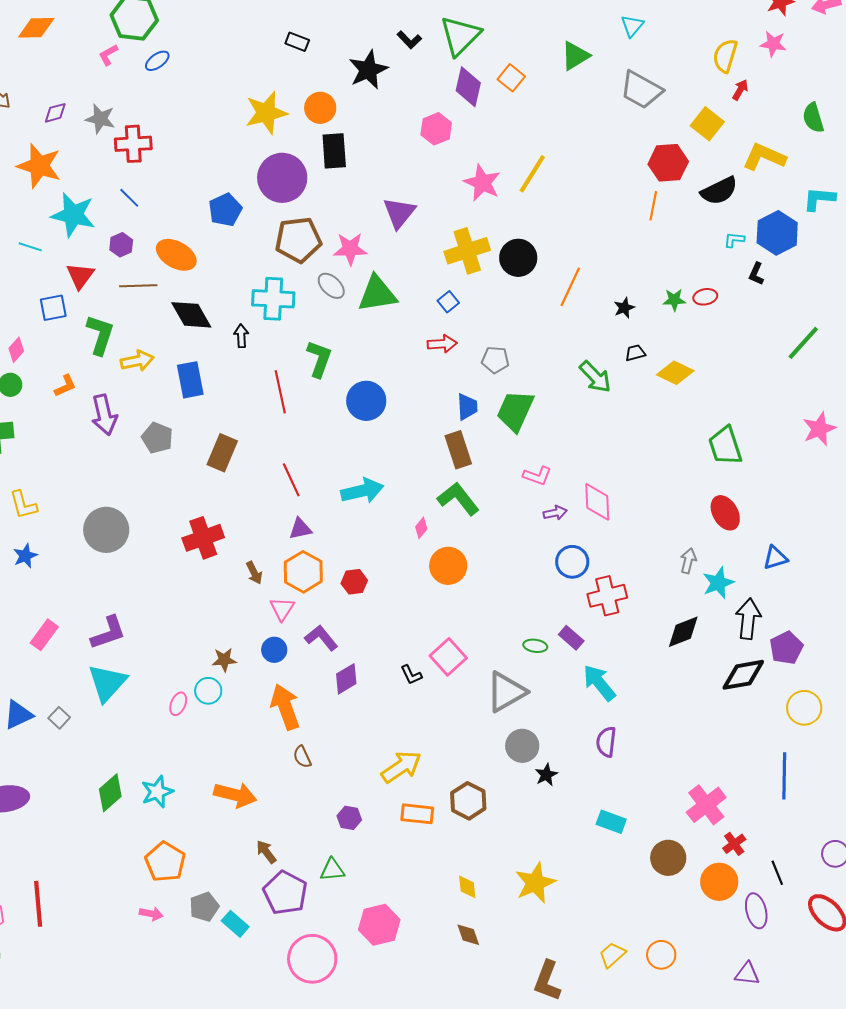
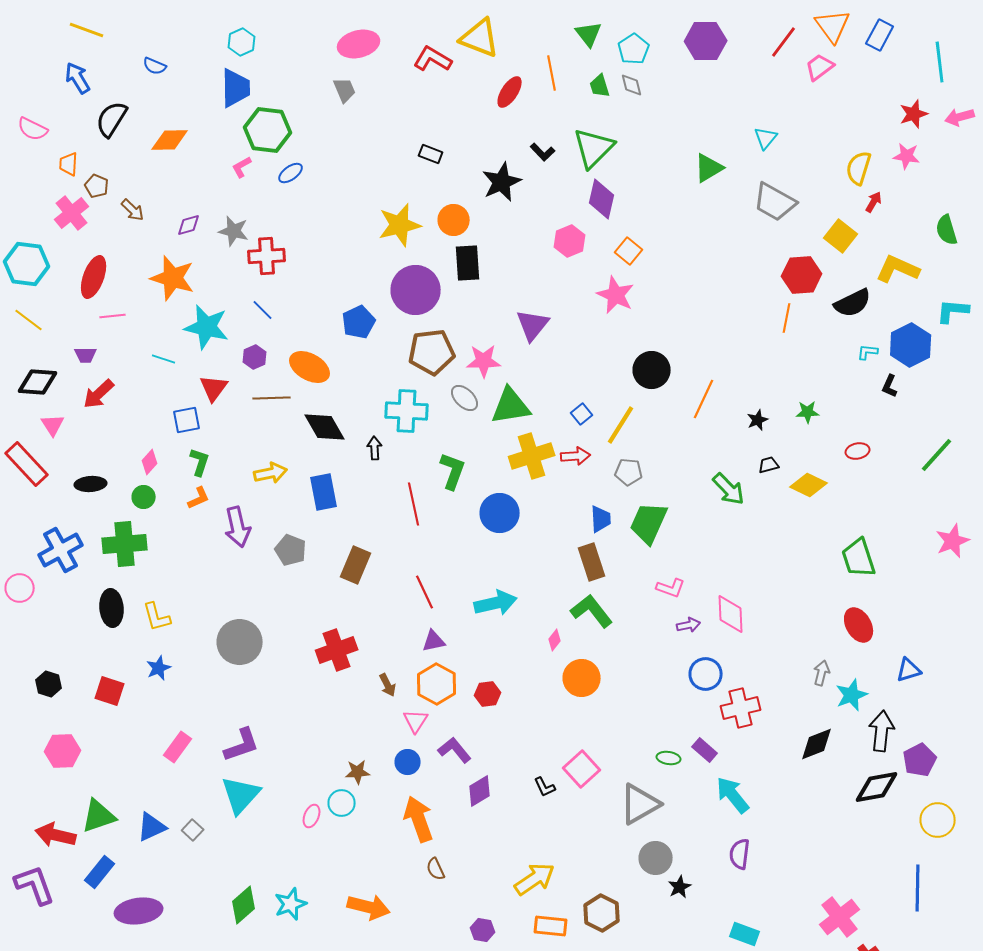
orange square: (511, 78) -> (629, 251), moved
yellow line: (532, 174) -> (621, 425), moved
yellow cross: (467, 251) -> (532, 456), moved
red ellipse: (705, 297) -> (858, 451), moved
green L-shape: (100, 335) -> (200, 462), moved, size x0.7

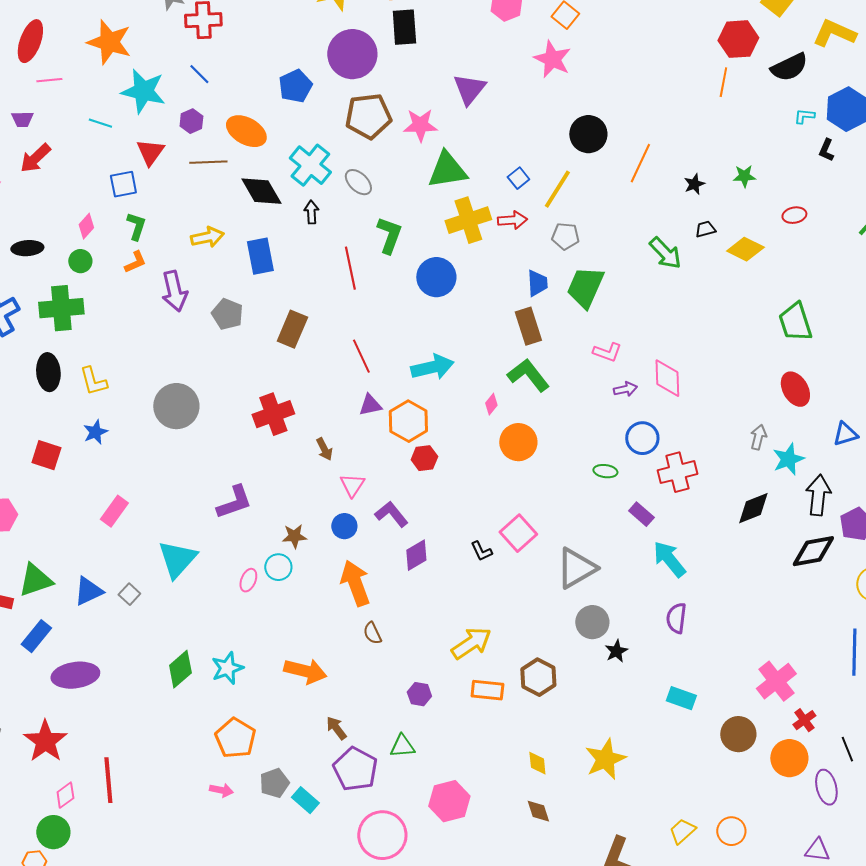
gray ellipse: (465, 398) -> (358, 182), moved
cyan cross: (407, 411) -> (310, 165), moved, turned 36
orange hexagon: (437, 684) -> (408, 421), moved
purple L-shape: (242, 745) -> (234, 502), moved
green ellipse: (669, 758) -> (605, 471), moved

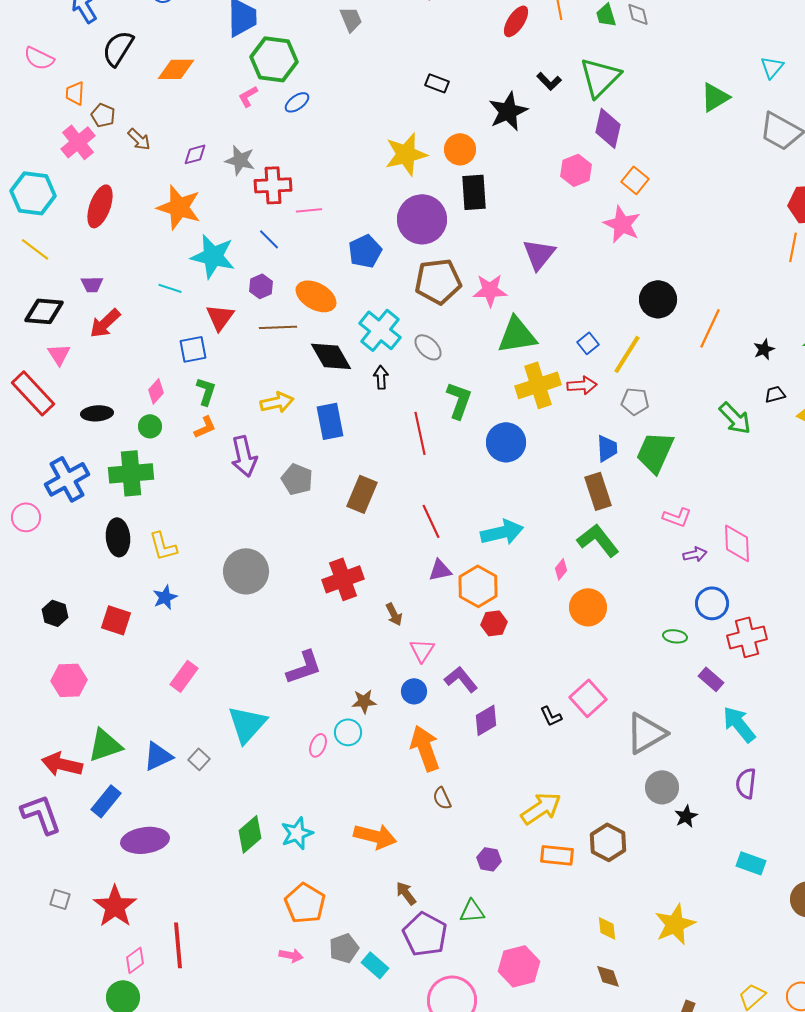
pink line: (49, 80) -> (309, 210), moved

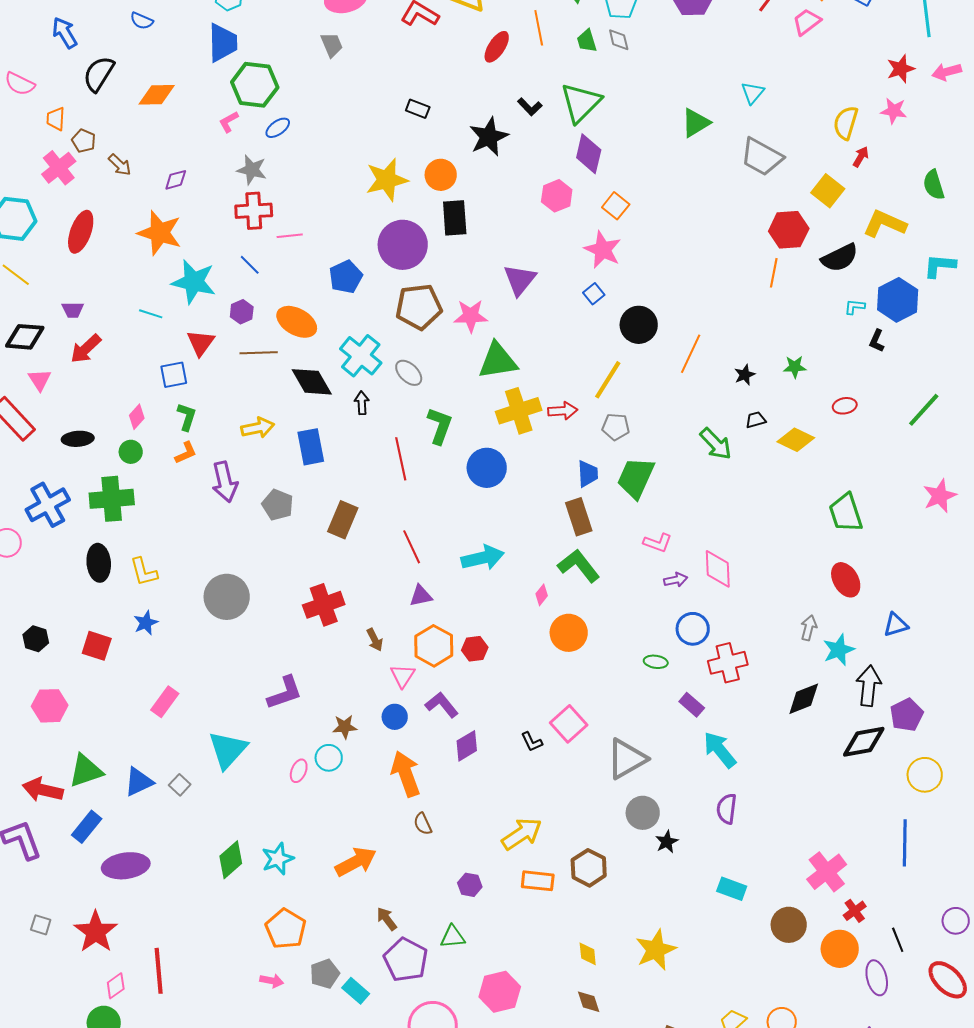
gray star: (240, 160) -> (252, 170), moved
blue square: (588, 343) -> (594, 294), moved
orange hexagon: (478, 586) -> (434, 646), moved
orange arrow: (375, 836) -> (356, 862), turned -42

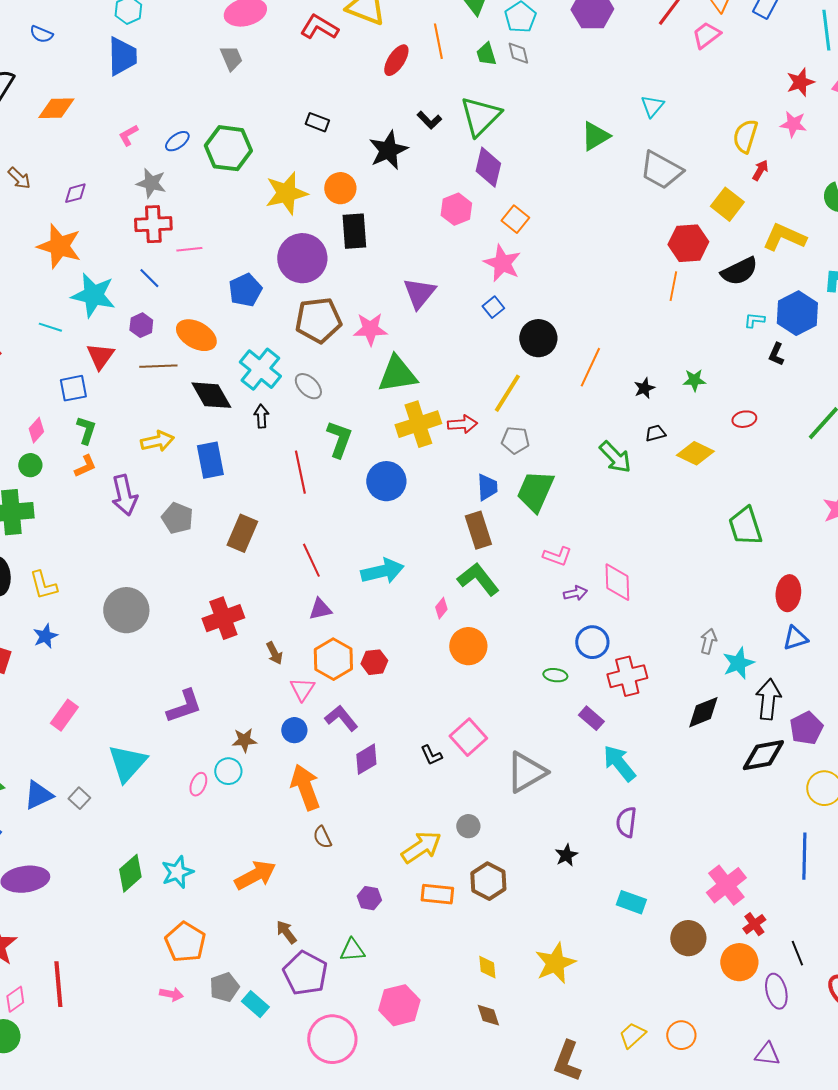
green hexagon: (255, 85) -> (228, 148), moved
red ellipse: (846, 580) -> (788, 593), moved, turned 36
gray circle: (643, 813) -> (468, 826), moved, size x0.7

